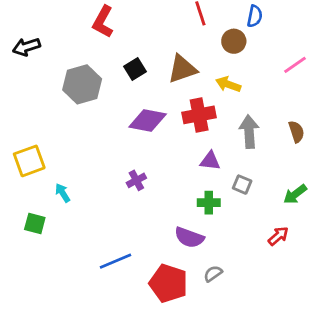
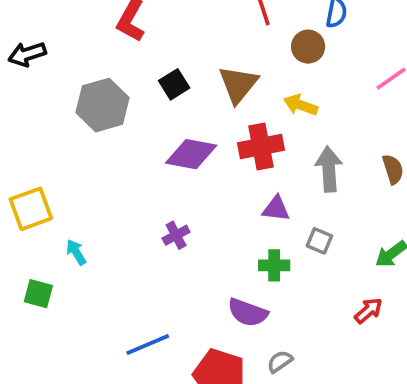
brown triangle: (182, 69) -> (238, 84), turned -32

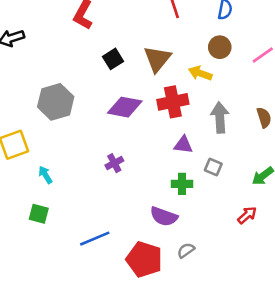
brown circle: (308, 47) -> (220, 47), moved
gray hexagon: (103, 105) -> (56, 102), moved
green square: (38, 294) -> (39, 214), moved

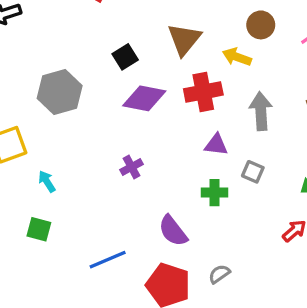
black square: (113, 59) -> (125, 57), moved
purple semicircle: (164, 216) -> (173, 231), moved, turned 32

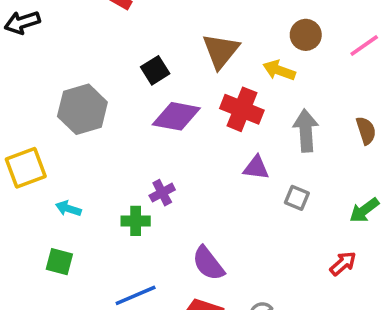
red cross: (203, 92) -> (242, 109), turned 33
cyan arrow: (47, 181) -> (68, 209), turned -40
green cross: (214, 193) -> (136, 221), moved

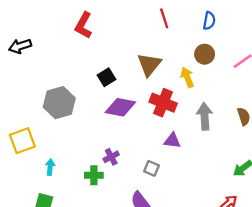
yellow arrow: (279, 70) -> (187, 77), turned 48
gray square: (297, 198) -> (152, 168), moved
cyan arrow: (68, 209) -> (50, 167), turned 77

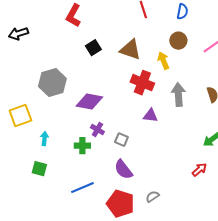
brown triangle: (149, 65) -> (130, 50), turned -50
black square: (107, 77) -> (93, 48), moved
purple diamond: (120, 107) -> (89, 102), moved
purple cross: (111, 157) -> (97, 130), turned -32
gray square: (152, 168) -> (121, 140), moved

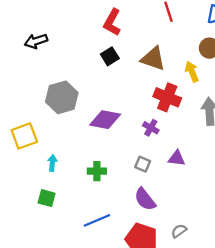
red L-shape: (73, 16) -> (112, 22), moved
black arrow: (18, 34) -> (36, 41), moved
purple triangle: (150, 116) -> (177, 158), moved
purple cross: (97, 130) -> (151, 128), moved

